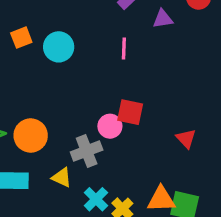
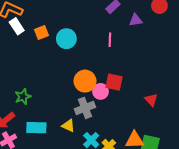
orange circle: (31, 135) -> (85, 81), moved

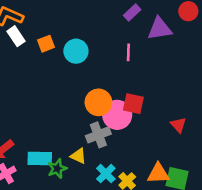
purple triangle: (136, 20) -> (160, 29), size x1.5
pink circle: (101, 91) -> (117, 115), size x1.5
green star: (23, 97) -> (57, 169), moved

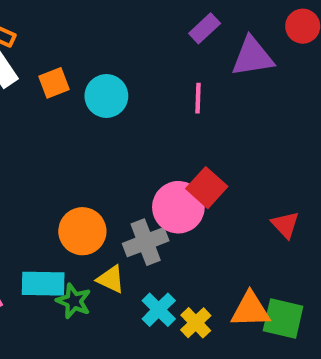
orange circle: (98, 102) -> (82, 231), moved
red square: (133, 104) -> (207, 188), turned 30
green star: (57, 169) -> (74, 301), turned -30

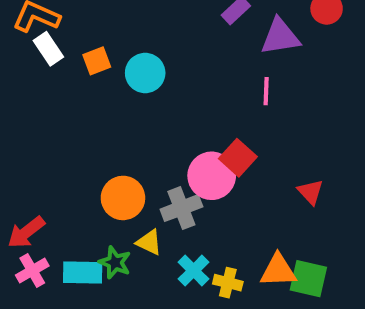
pink line: (198, 98) -> (266, 91), moved
cyan rectangle: (43, 284) -> (83, 273), moved
yellow cross: (196, 323) -> (228, 283), turned -32

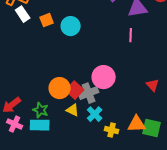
red square: (238, 158) -> (75, 90), moved
green star: (115, 262) -> (41, 110), moved
pink cross: (32, 271) -> (15, 124), turned -35
cyan cross: (194, 271) -> (95, 114), moved

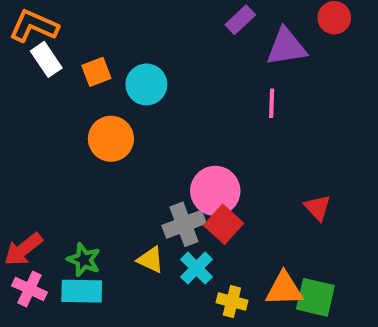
orange circle: (60, 88) -> (111, 139), moved
red square: (75, 90) -> (224, 224), moved

